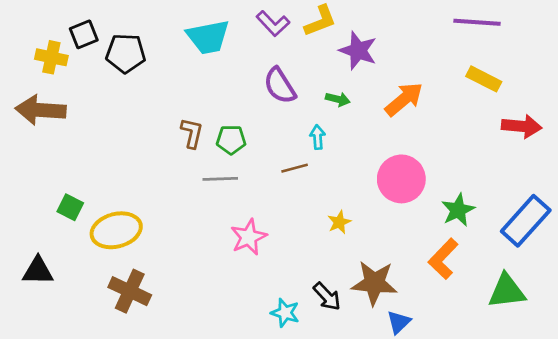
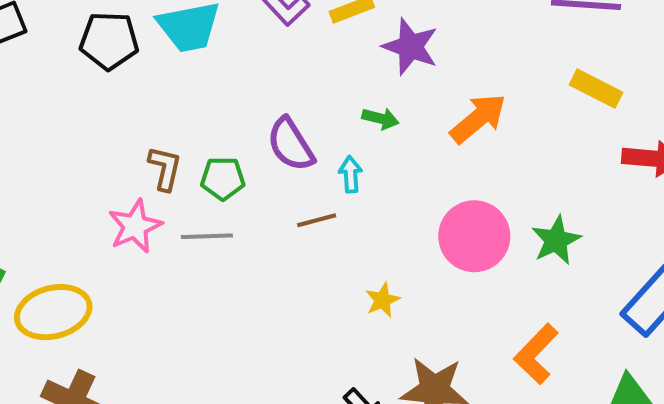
black pentagon: (126, 53) -> (109, 41), moved
purple semicircle: (280, 86) -> (291, 144), moved
green star: (458, 210) -> (556, 240), moved
pink star: (249, 237) -> (135, 226), moved

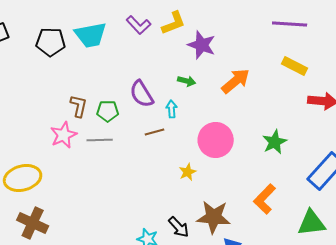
pink circle: (474, 236) -> (216, 140), moved

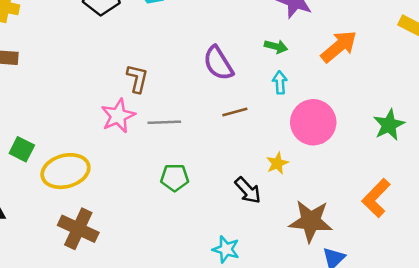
cyan arrow: (172, 109) -> (280, 82), moved
green pentagon: (108, 111) -> (175, 177), moved
black arrow: (179, 227) -> (248, 190), moved

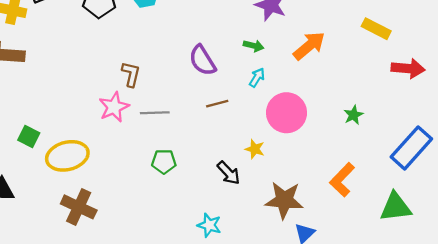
cyan arrow: (280, 82) -> (257, 78), turned 36
green star: (389, 125) -> (353, 115), size x0.7
yellow star: (277, 163) -> (255, 149), turned -30

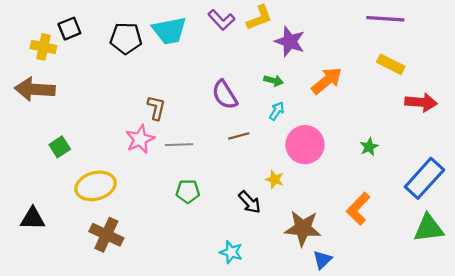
green square: (29, 137) -> (60, 147), moved, turned 30
green triangle: (396, 207) -> (429, 228), moved

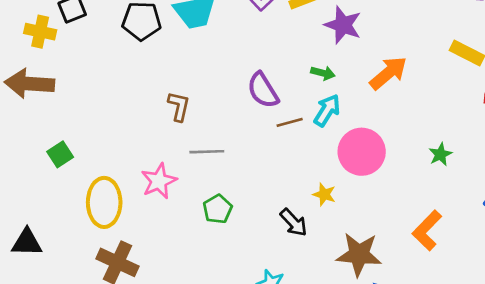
cyan arrow: (277, 111) -> (327, 110), size x1.4
brown line: (239, 136) -> (290, 122), moved
pink star: (140, 139) -> (159, 181), moved
yellow ellipse: (96, 186) -> (104, 202), turned -75
green pentagon: (188, 191) -> (218, 209), turned -30

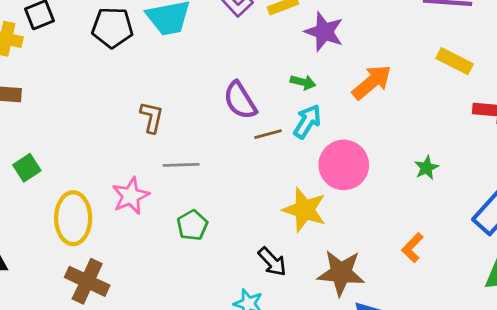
yellow star: (324, 194) -> (304, 210), size x1.8
black arrow: (294, 222) -> (272, 262), moved
orange L-shape: (427, 230) -> (412, 248), size x0.7

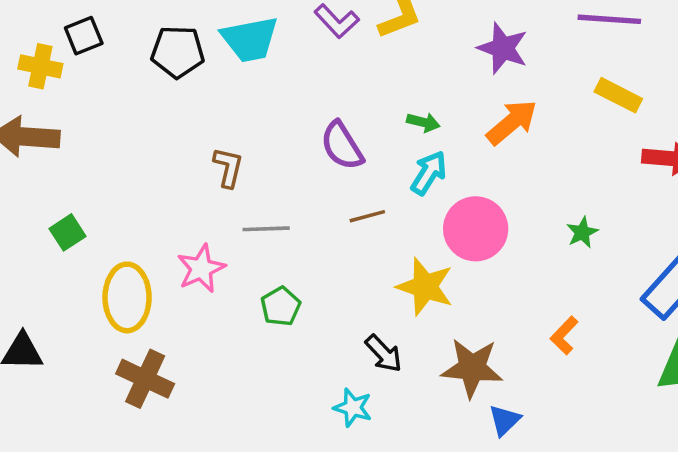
purple star: (324, 32) -> (503, 48), moved
brown line: (268, 134) -> (367, 216), moved

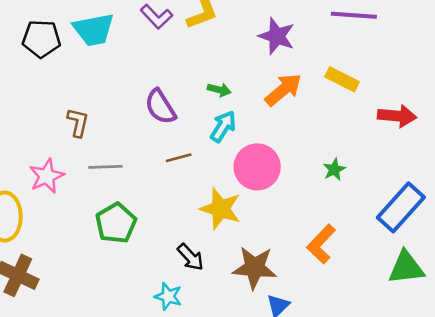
yellow rectangle: (618, 95) -> (342, 79), moved
pink star: (201, 269) -> (47, 176), moved
green pentagon: (281, 306) -> (116, 223), size x1.4
orange L-shape: (564, 335) -> (321, 244), size x1.4

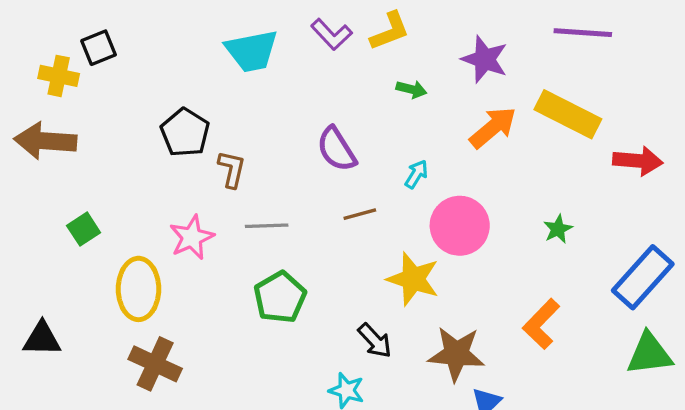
black pentagon: (41, 39) -> (185, 133), moved, turned 30
yellow rectangle: (342, 79) -> (568, 114), size x1.5
green arrow: (219, 90) -> (411, 89), moved
cyan arrow: (223, 126) -> (416, 174), size x0.7

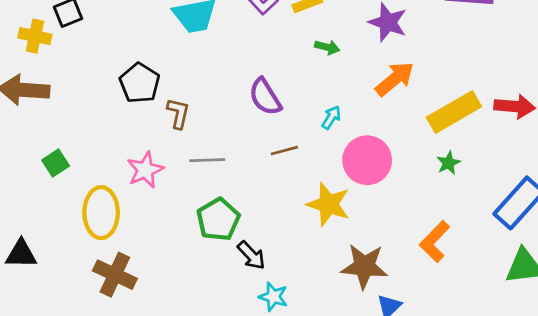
yellow rectangle: (568, 114) -> (454, 112), moved, turned -57
black arrow: (375, 341) -> (251, 255), moved

